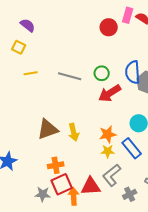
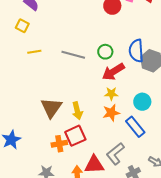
brown triangle: (48, 129) -> (51, 108), turned -35
yellow star: (108, 151) -> (111, 94), moved
red square: (62, 184) -> (75, 136), moved

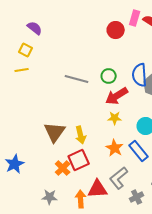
yellow line: (34, 52) -> (22, 70), moved
orange star: (111, 113) -> (115, 148), moved, turned -30
orange cross: (59, 144) -> (63, 168), turned -35

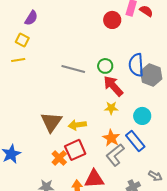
purple semicircle: (35, 28) -> (31, 18), turned 84
red arrow: (117, 96) -> (113, 86), turned 80
yellow arrow: (81, 135) -> (77, 125), turned 96
gray L-shape: (119, 178) -> (115, 155), moved

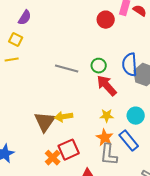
yellow star: (111, 108) -> (107, 116), moved
yellow arrow: (77, 125) -> (64, 117), moved
gray L-shape: (115, 155) -> (109, 155), turned -45

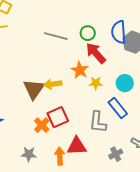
orange star: (105, 138) -> (80, 70), moved

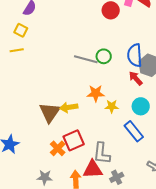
gray line: (56, 36) -> (86, 59), moved
red arrow: (96, 53) -> (136, 78), moved, size x0.7
orange star: (80, 70) -> (96, 93), turned -30
gray L-shape: (98, 122) -> (102, 153), moved
gray cross: (116, 154) -> (117, 177), moved

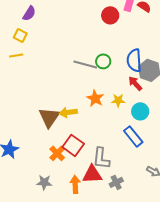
orange star: (96, 93) -> (95, 98), turned 30
yellow star: (112, 106) -> (118, 100), moved
red square: (74, 140) -> (73, 145), turned -30

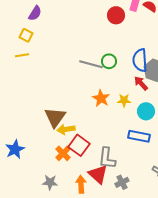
yellow arrow: (68, 112) -> (66, 129), moved
blue rectangle: (133, 136) -> (139, 136), turned -40
red triangle: (92, 174) -> (98, 174), turned 45

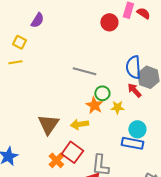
purple semicircle: (35, 13) -> (37, 20), moved
green circle: (109, 61) -> (102, 93), moved
cyan circle: (146, 111) -> (137, 129), moved
yellow arrow: (66, 129) -> (79, 124), moved

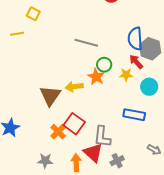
yellow square: (19, 42) -> (33, 14), moved
yellow star: (117, 107) -> (126, 75), moved
yellow arrow: (79, 124) -> (74, 87), moved
cyan circle: (137, 129) -> (149, 87), moved

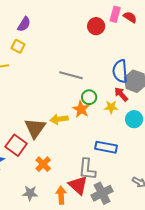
blue rectangle: (134, 115) -> (106, 147), moved
red square: (74, 124) -> (16, 145), moved
gray cross: (117, 161) -> (102, 193), size x1.5

